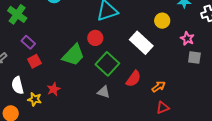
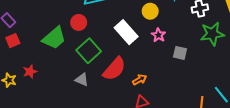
pink star: (187, 38) -> (158, 35), moved
red semicircle: (134, 79) -> (114, 69), size x1.4

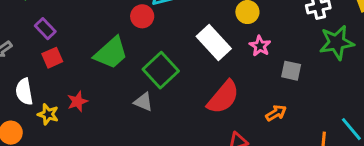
red circle: (79, 22) -> (142, 16), moved
red semicircle: (114, 69) -> (223, 97), moved
gray triangle: (82, 80) -> (143, 102), moved
orange arrow: (140, 80) -> (276, 113), moved

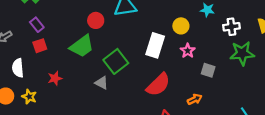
red circle: (142, 16) -> (96, 20), moved
white rectangle: (214, 43) -> (155, 45), turned 55
yellow star: (48, 114) -> (29, 97), moved

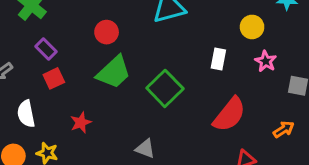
red circle: (96, 20) -> (107, 32), moved
white rectangle: (155, 45) -> (218, 59), size x0.6
gray triangle: (102, 83) -> (145, 149), moved

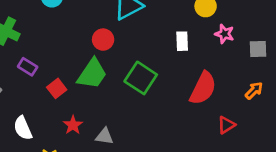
red circle: (107, 32) -> (103, 40), moved
red square: (54, 78) -> (57, 88), moved
gray triangle: (145, 149) -> (104, 136), moved

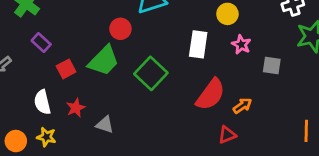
white rectangle: (182, 41) -> (198, 44), size x1.4
orange arrow: (254, 91) -> (242, 106), moved
white semicircle: (23, 128) -> (42, 102), moved

